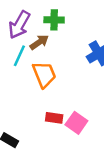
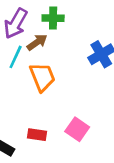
red rectangle: (54, 118) -> (37, 135), moved

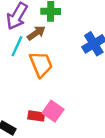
pink square: (77, 129) -> (53, 111), moved

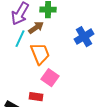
pink square: (53, 111) -> (50, 78), moved

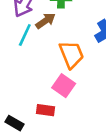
orange trapezoid: (40, 54) -> (71, 54), moved

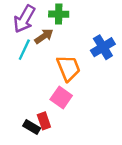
red rectangle: (46, 110) -> (44, 121), turned 63
black rectangle: (14, 123) -> (32, 127), moved

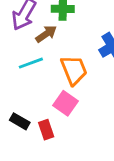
cyan line: (24, 50) -> (31, 63), moved, turned 45
black rectangle: (32, 127) -> (20, 121), moved

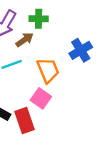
red rectangle: (46, 130) -> (25, 121), size x1.5

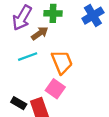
blue cross: (81, 50) -> (93, 16), moved

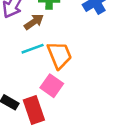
cyan line: (28, 57) -> (33, 49), moved

